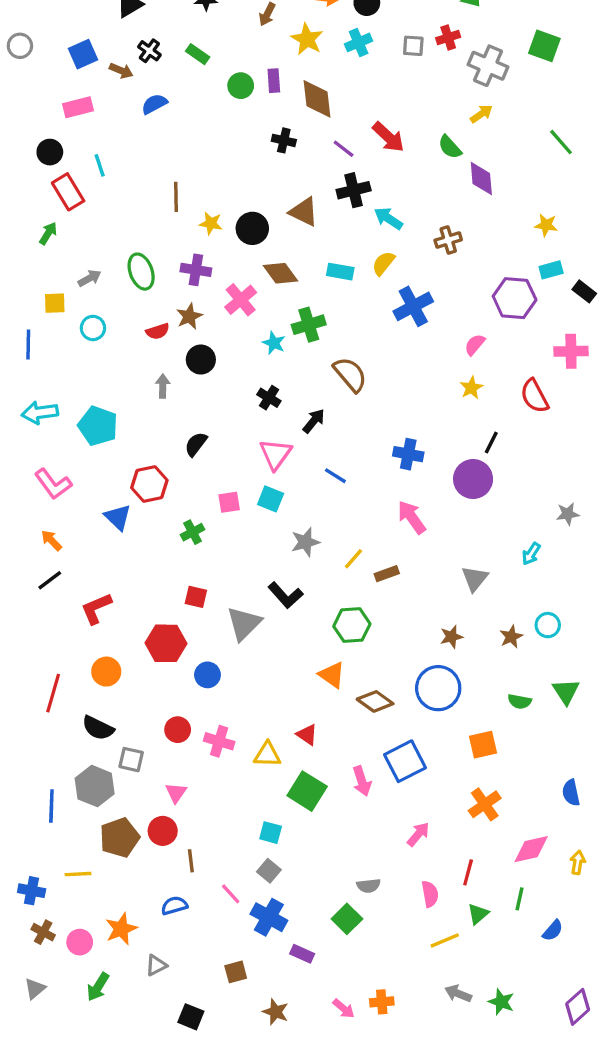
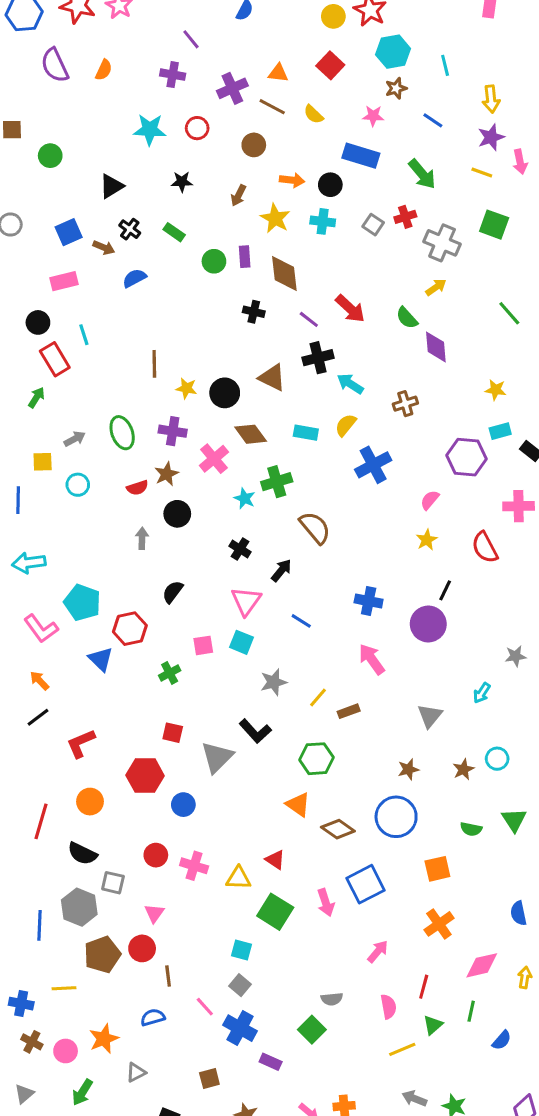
cyan cross: (359, 42) -> (323, 221), turned 30
gray square: (413, 46) -> (373, 225), turned 30
cyan pentagon: (98, 426) -> (82, 603), moved

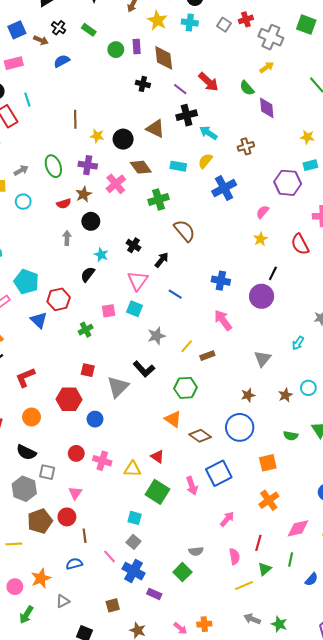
cyan star: (245, 498) -> (101, 255), moved

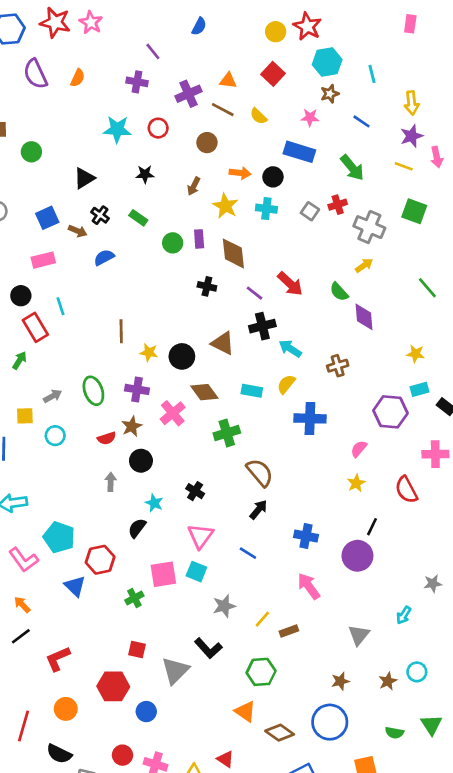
blue cross: (224, 188) -> (310, 418), turned 30
black arrow: (162, 260) -> (258, 510), moved
pink square: (109, 311) -> (163, 574), size x1.5

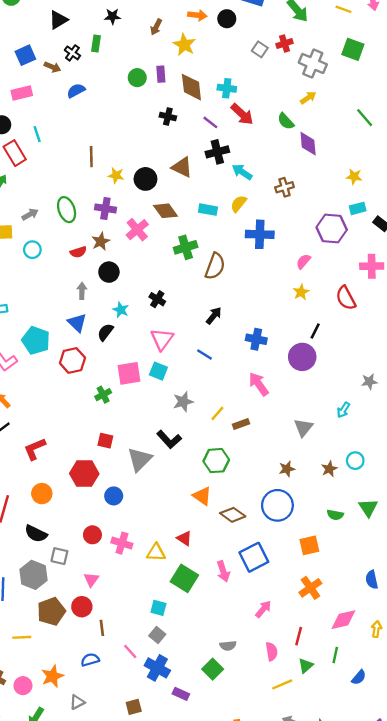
cyan cross: (266, 209) -> (227, 88), moved
green rectangle: (138, 218) -> (96, 43), moved, turned 63
brown semicircle: (260, 473) -> (215, 266), moved, turned 60
blue triangle: (75, 586) -> (77, 323), moved

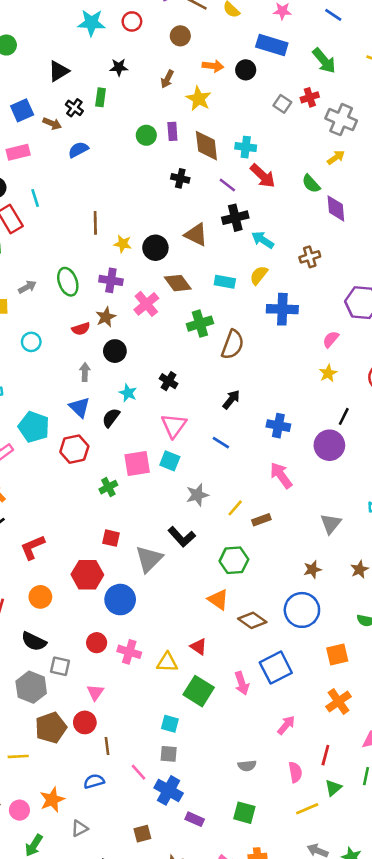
cyan circle: (32, 250) -> (31, 342), moved
blue circle: (114, 496) -> (120, 600), size x1.5
gray square: (157, 635) -> (169, 754), turned -35
green square: (213, 669) -> (244, 813), moved, turned -30

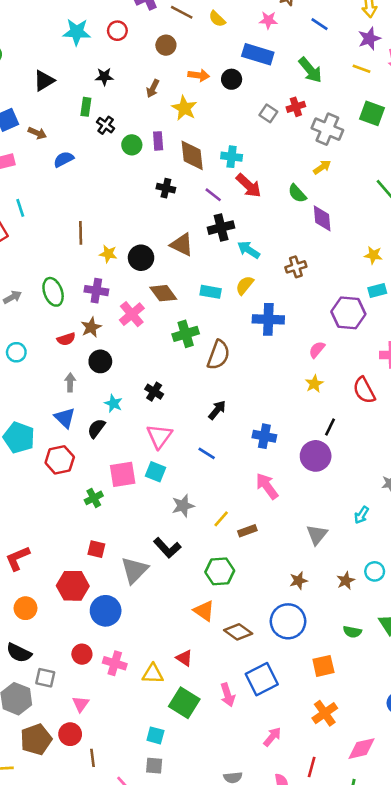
black cross: (74, 108) -> (106, 125), moved

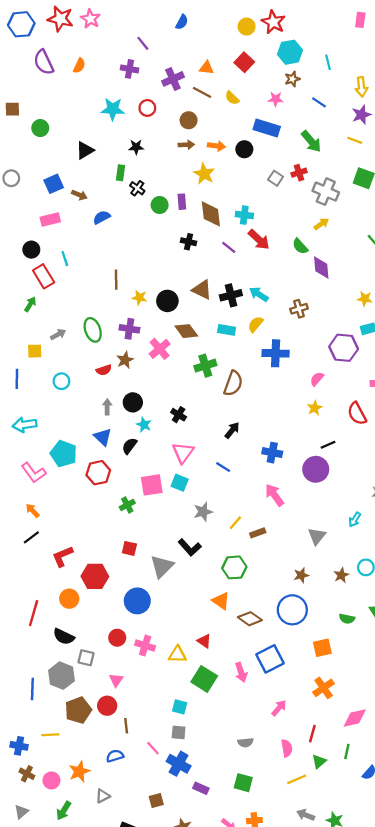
brown arrow: (153, 88) -> (186, 145), moved, turned -120
black cross: (221, 228) -> (231, 295), moved
black circle: (100, 361) -> (133, 402), moved
black line: (330, 427) -> (328, 445), turned 40
red hexagon: (73, 586) -> (95, 576), moved

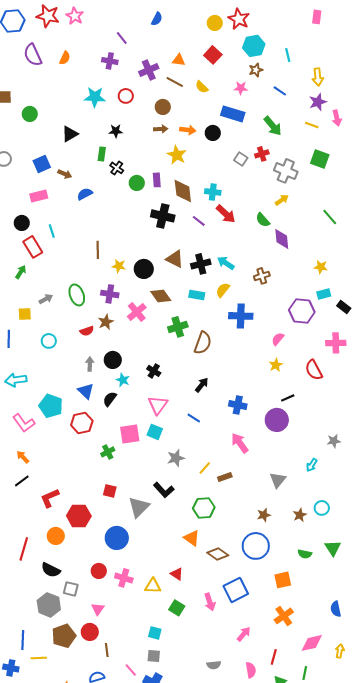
black cross: (189, 242) -> (163, 216), size x1.6
green square: (204, 679) -> (177, 608), size x0.7
blue line: (32, 689) -> (23, 640), moved

